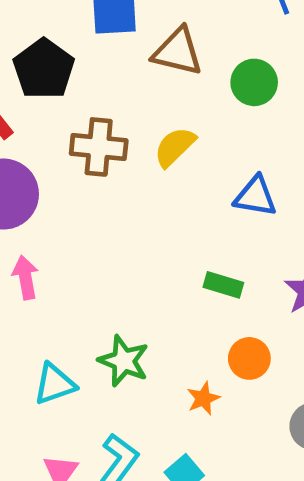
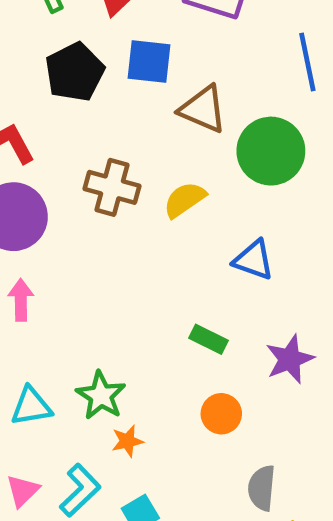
black pentagon: (44, 69) -> (75, 72), moved
green circle: (254, 82) -> (271, 151), size x1.5
orange star: (203, 398) -> (127, 441), moved

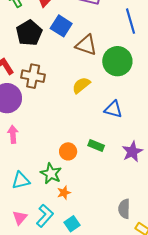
blue square: (149, 62) -> (61, 26), turned 30
brown cross: (112, 187) -> (33, 76), moved
orange circle: (221, 414) -> (68, 151), moved

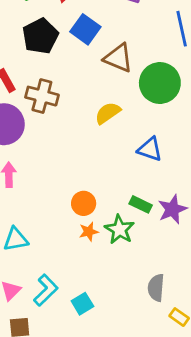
green rectangle: (96, 145) -> (141, 204), moved
green star: (51, 174) -> (119, 229), moved
orange star: (64, 193) -> (89, 232), moved

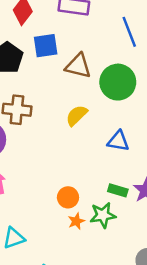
blue square: (85, 29) -> (46, 46), turned -35
green star: (119, 229) -> (103, 215), turned -30

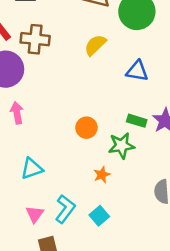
orange star: (76, 221) -> (102, 175), moved

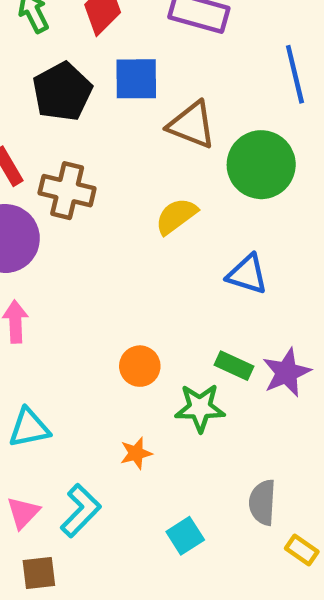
orange star: (102, 175) -> (136, 453), moved
cyan square: (99, 216) -> (185, 536), moved

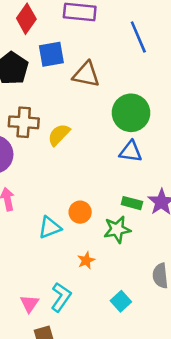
green circle: (261, 165) -> (131, 113), moved
yellow semicircle: (176, 216) -> (59, 135), moved
cyan triangle: (29, 428) -> (50, 227), moved

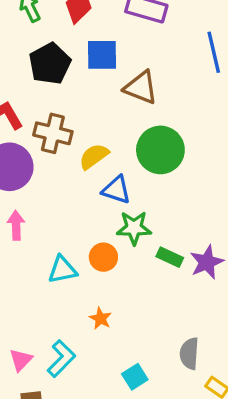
green circle: (131, 113) -> (160, 150), moved
blue triangle: (131, 152) -> (116, 190), moved
green star: (117, 229) -> (134, 228), moved
orange star: (86, 260) -> (100, 318), turned -30

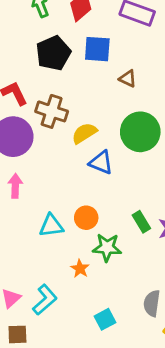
brown triangle: (141, 88) -> (128, 79), size x0.6
green star: (134, 228) -> (107, 247), moved
green rectangle: (170, 257) -> (141, 222), turned 30

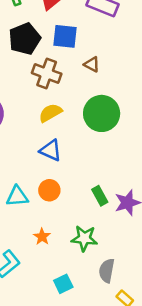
brown cross: (52, 111) -> (47, 73), moved
blue triangle: (101, 162) -> (51, 150), moved
green star: (107, 247) -> (84, 238), moved

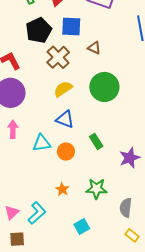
brown cross: (47, 73) -> (58, 57), turned 30
cyan triangle: (17, 196) -> (42, 143), moved
green rectangle: (100, 196) -> (96, 141), moved
gray semicircle: (107, 271) -> (126, 208), moved

